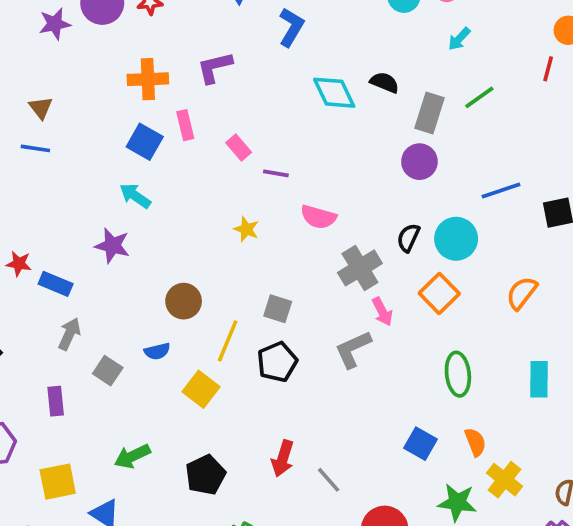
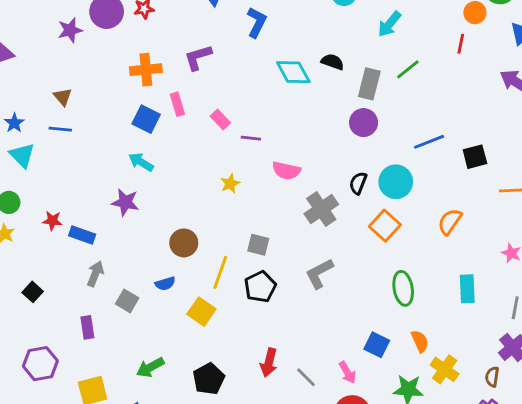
cyan arrow: (459, 39) -> (389, 24), size x1.4
yellow star: (246, 229) -> (230, 184), turned 30
pink arrow: (382, 312) -> (347, 372), moved

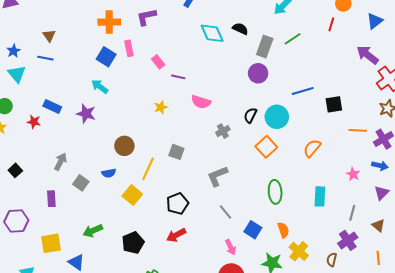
gray cross: (321, 209) -> (223, 131), size x0.6
blue rectangle: (82, 235) -> (52, 106), moved
black pentagon: (260, 287) -> (177, 204), moved
red arrow: (269, 363) -> (176, 235), turned 42
gray line: (306, 377) -> (226, 212), moved

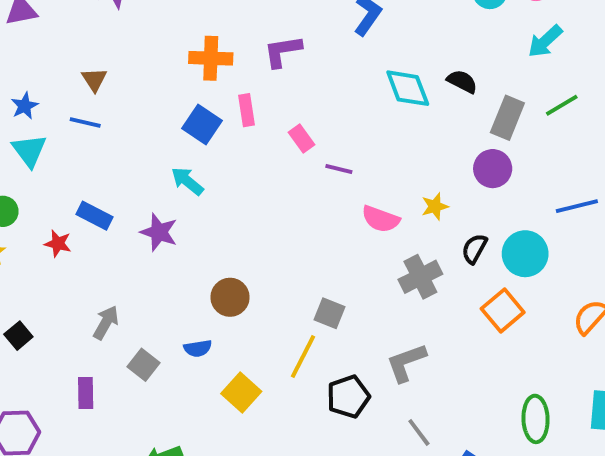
yellow star: (161, 107) -> (435, 206), moved
gray cross: (223, 131) -> (420, 277), size x1.5
yellow line: (148, 169) -> (303, 356), moved
green ellipse: (275, 192) -> (536, 419), moved
black pentagon: (177, 204) -> (348, 397), moved

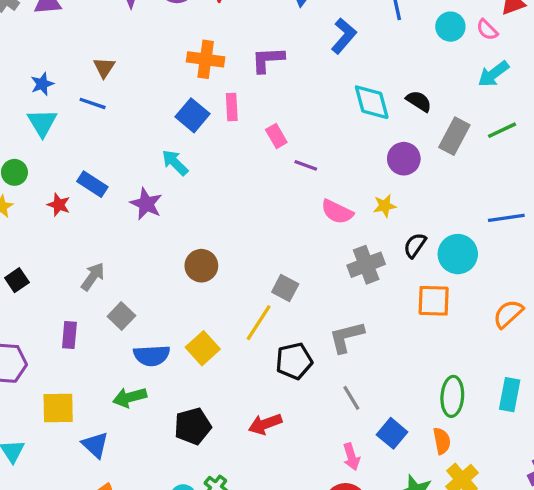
purple circle: (493, 169) -> (404, 159), moved
orange square: (503, 310) -> (434, 301), turned 36
blue semicircle: (198, 348) -> (152, 356), moved, size x1.5

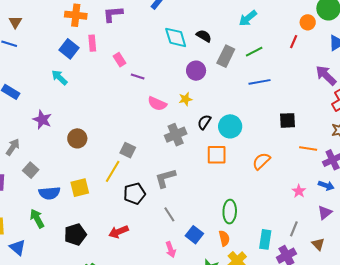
purple star: (146, 204) -> (42, 120), moved
blue line: (506, 218) -> (260, 82), moved
yellow square: (203, 348) -> (80, 188), turned 30
cyan rectangle: (510, 395) -> (265, 239), moved
green arrow: (130, 397) -> (37, 218), turned 78

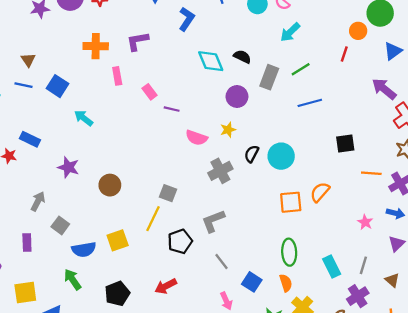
blue square: (69, 49) -> (57, 86), moved
orange square: (217, 155) -> (291, 202), moved
cyan rectangle: (265, 239) -> (332, 266), moved, turned -30

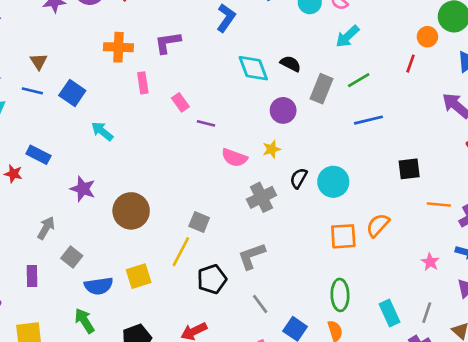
brown circle: (110, 185) -> (131, 211), size x1.4

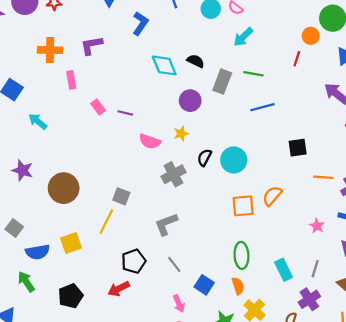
green line: (359, 80) -> (253, 74), turned 42
pink rectangle: (180, 102) -> (98, 107), moved
black pentagon: (212, 279) -> (134, 261), moved

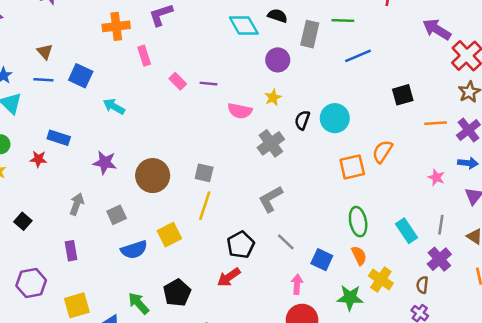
gray square: (121, 196) -> (204, 173), moved
gray square: (14, 228) -> (117, 215), moved, turned 36
green arrow: (26, 282) -> (138, 303), moved
pink arrow: (179, 304) -> (297, 284), turned -144

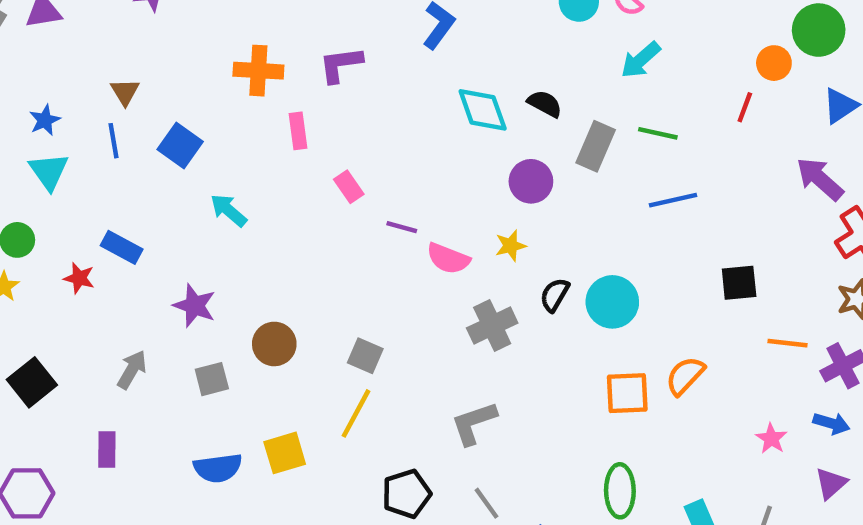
blue line: (43, 80) -> (114, 141), turned 66
purple line: (209, 84) -> (402, 227), moved
brown circle: (153, 176) -> (274, 344), size x0.7
gray square: (117, 215) -> (212, 379), moved
black square: (23, 221) -> (32, 382), size x1.5

